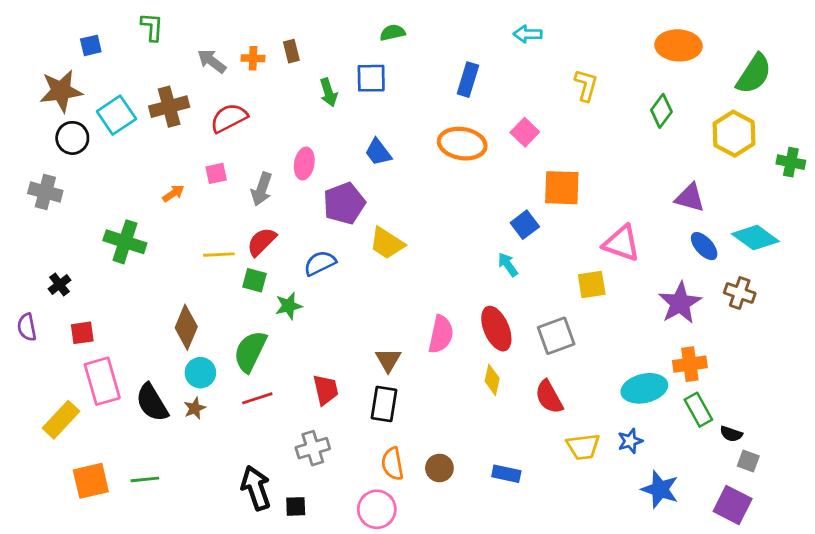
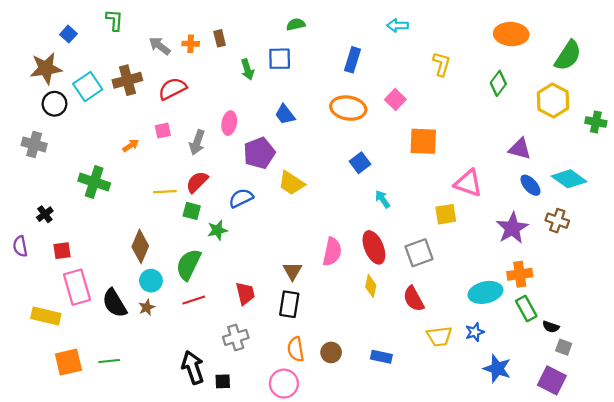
blue square: (91, 45) -> (68, 34), turned -35
blue square: (525, 225) -> (360, 163), moved
yellow rectangle: (61, 420) -> (46, 316), turned 60

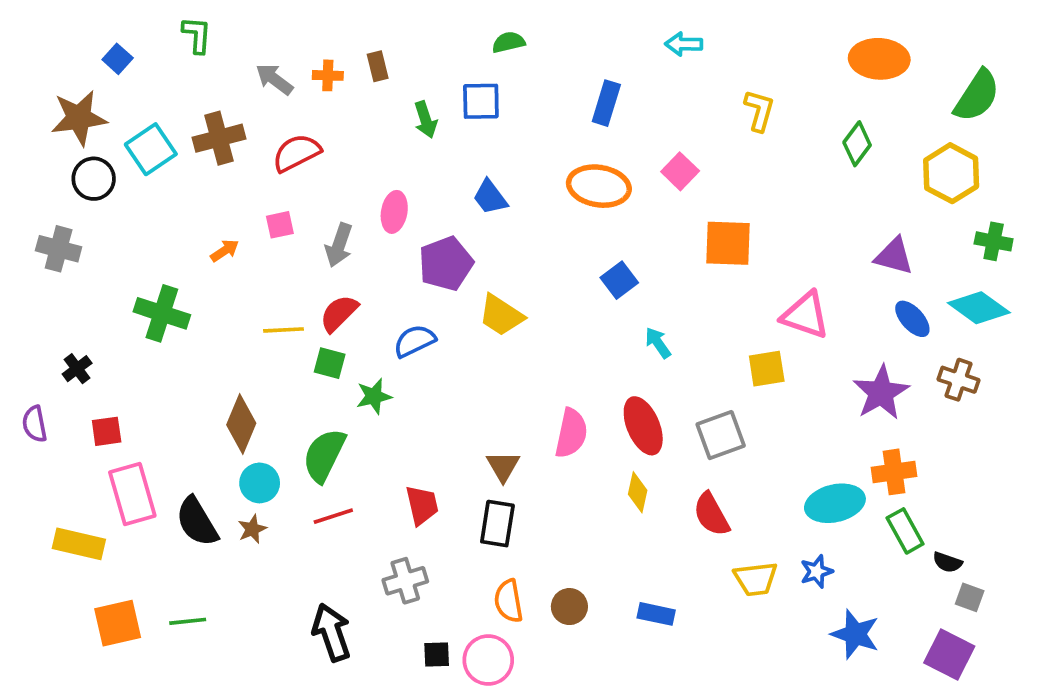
green cross: (596, 122) -> (994, 241), moved
black square: (223, 381) -> (437, 654), moved

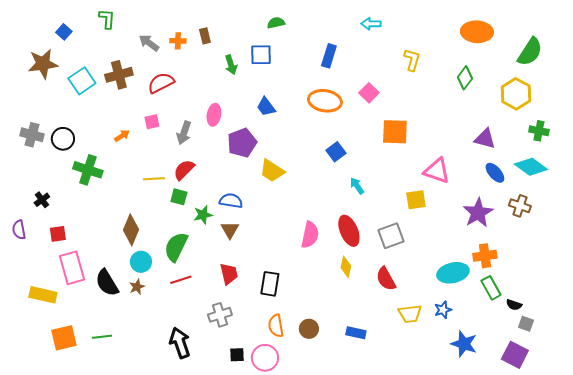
black circle: (94, 179) -> (63, 139), moved
blue semicircle: (414, 341) -> (231, 201), moved, turned 35
brown triangle: (503, 466) -> (230, 230), moved

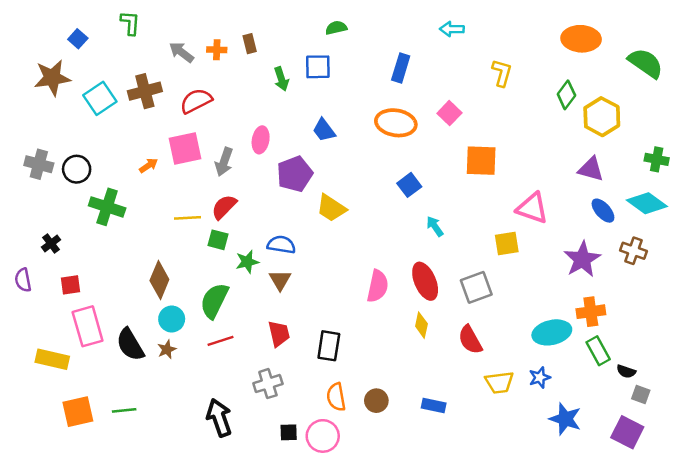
green semicircle: (530, 52) -> (646, 63), turned -88
yellow hexagon: (516, 94) -> (602, 117), moved
pink square: (152, 122) -> (185, 148), size x1.8

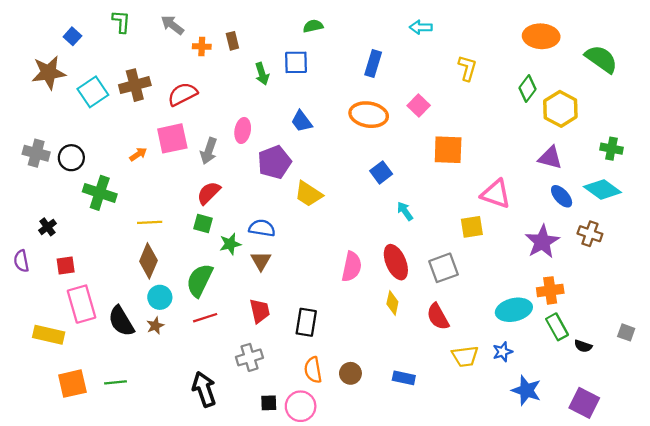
gray arrow: (181, 52) -> (172, 25), moved
yellow line: (187, 218) -> (150, 222), moved
gray square: (641, 395) -> (626, 332), moved

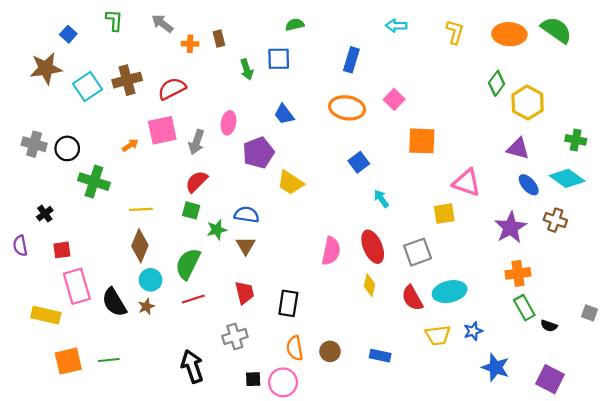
green semicircle: (601, 59) -> (556, 30), moved
yellow L-shape: (467, 68) -> (455, 32), moved
cyan ellipse: (514, 310) -> (450, 292), moved

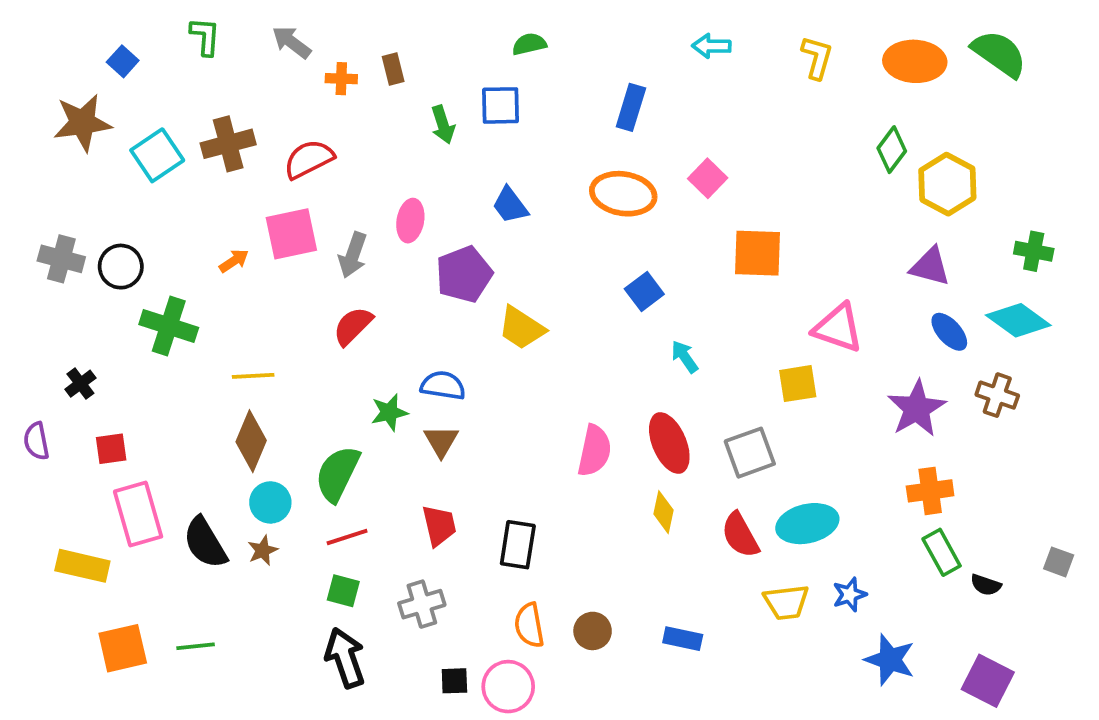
green square: (191, 210) -> (343, 591), moved

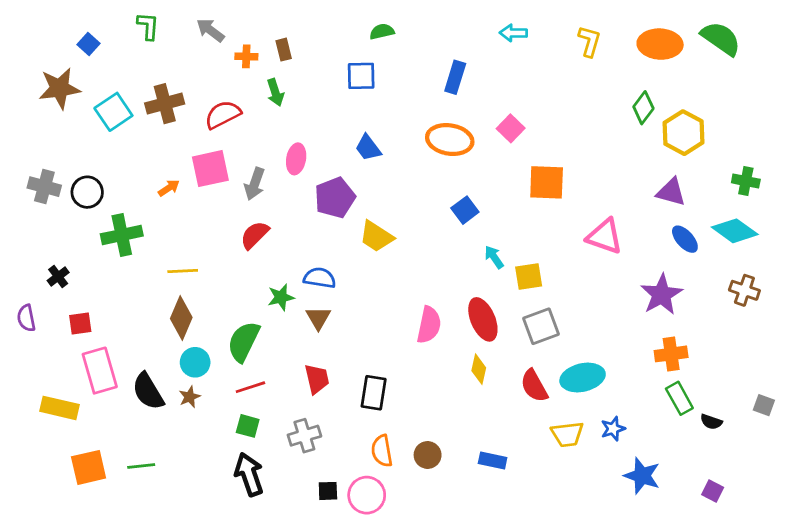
green arrow: (443, 125) -> (275, 92), moved
green cross: (169, 326) -> (122, 235), turned -30
yellow square: (798, 384) -> (529, 276), moved
brown cross: (997, 395) -> (744, 290), moved
purple square: (988, 681) -> (713, 491), size x0.6

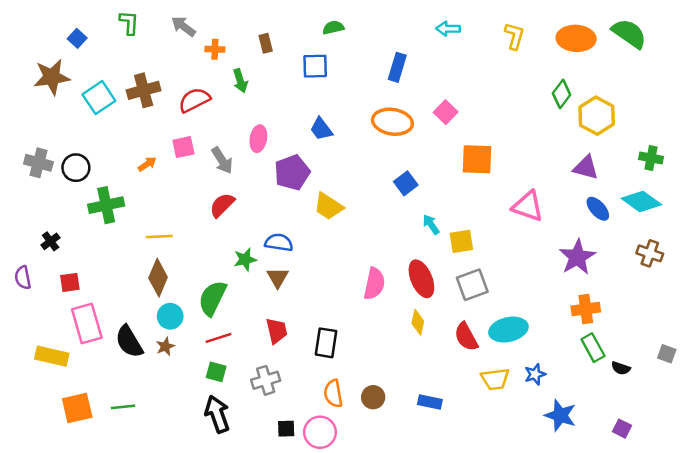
brown rectangle: (284, 50) -> (266, 43), moved
pink square: (210, 169) -> (183, 147), size x0.7
gray arrow: (255, 184) -> (222, 160), turned -52

